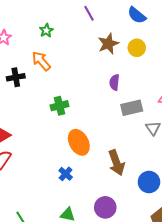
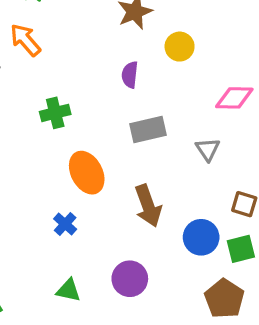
yellow circle: (137, 48) -> (180, 47), moved
purple semicircle: (114, 82) -> (130, 75), moved
gray rectangle: (132, 108) -> (148, 129), moved

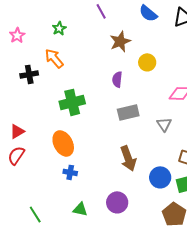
green cross: (55, 113) -> (72, 102), size x1.4
orange ellipse: (87, 173) -> (63, 143), moved
blue cross: (65, 224) -> (70, 172), moved, turned -32

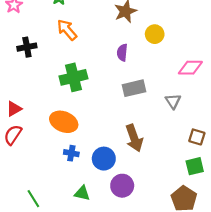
orange arrow: (54, 58) -> (67, 30), moved
orange ellipse: (63, 143) -> (64, 122), turned -40
blue circle: (160, 177) -> (104, 159), moved

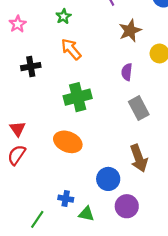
gray rectangle: (134, 88) -> (139, 108), turned 75
red triangle: (14, 109) -> (18, 129), turned -35
blue cross: (71, 153) -> (66, 199), moved
green line: (33, 199) -> (37, 219), turned 66

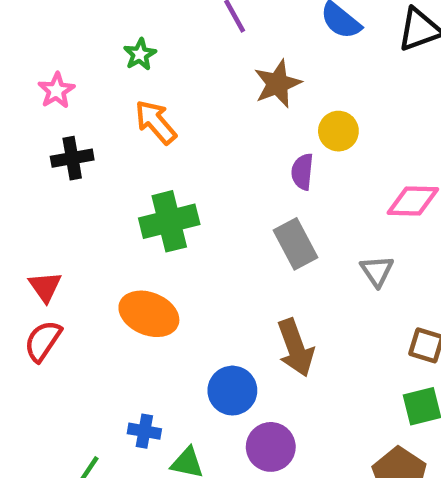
pink star: (18, 24) -> (56, 90), moved
purple semicircle: (127, 72) -> (302, 172), moved

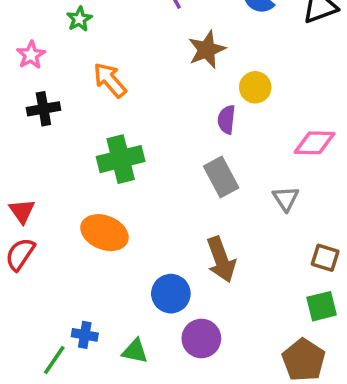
green star: (140, 54) -> (79, 19), moved
blue cross: (144, 431) -> (85, 335), moved

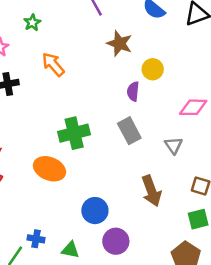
brown star: (207, 50) -> (120, 43), turned -30
green cross: (121, 159) -> (74, 133), moved
brown arrow: (221, 260) -> (151, 191), moved

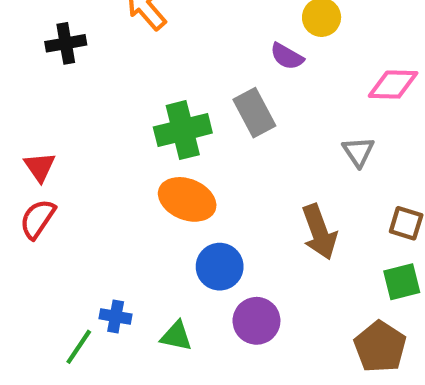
purple semicircle: (133, 91) -> (287, 56), turned -66
gray rectangle: (129, 131) -> (254, 113), moved
orange ellipse: (49, 169) -> (187, 199), moved

